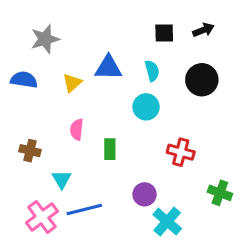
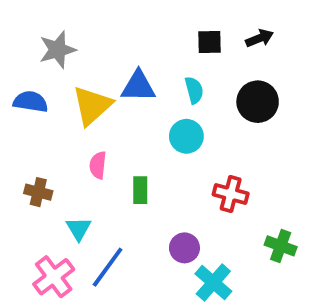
yellow triangle: (72, 83) -> (92, 105), size x1.6
blue line: (84, 209) -> (108, 267), turned -40

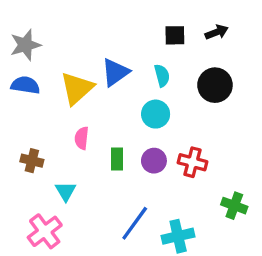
gray star: (57, 50) -> (25, 45), moved
blue triangle: (138, 86) -> (115, 72), turned -36
purple circle: (184, 248) -> (154, 161), moved
blue line: (108, 267) -> (135, 223), moved
cyan cross: (213, 283) -> (178, 236), turned 36

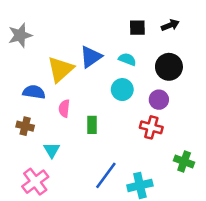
cyan semicircle: (162, 75) -> (127, 59), turned -54
blue semicircle: (25, 85) -> (34, 92), moved
purple circle: (154, 161) -> (159, 100), moved

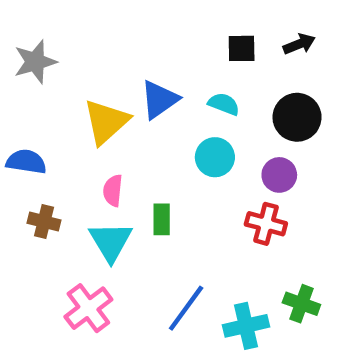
blue semicircle: (34, 92) -> (26, 162), moved
cyan triangle: (52, 150) -> (111, 242), moved, size x1.5
green cross: (184, 161) -> (301, 304), moved
pink cross: (35, 182) -> (88, 308), moved

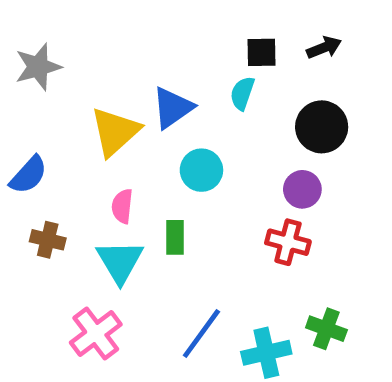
cyan semicircle: (224, 104) -> (242, 93), moved, turned -92
cyan circle: (215, 157) -> (201, 170), moved
blue semicircle: (26, 162) -> (28, 175), turned 123

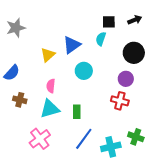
yellow triangle: (115, 132) -> (48, 55), size x0.7
green rectangle: (175, 237) -> (77, 112), moved
cyan triangle: (120, 261) -> (50, 109), turned 45

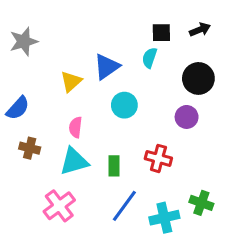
red cross: (120, 101) -> (158, 158), moved

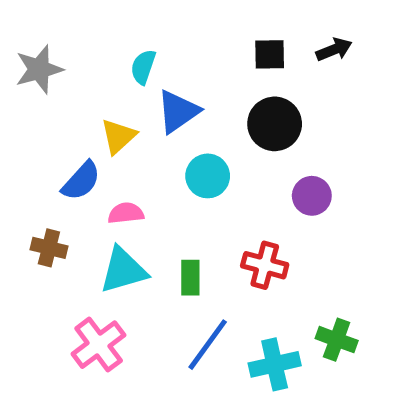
cyan semicircle: (150, 58) -> (143, 67), moved
black circle: (198, 78) -> (275, 124), moved
blue semicircle: (18, 108) -> (81, 181), moved
pink semicircle: (76, 127) -> (126, 213), turned 78

